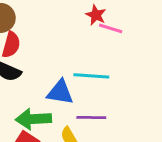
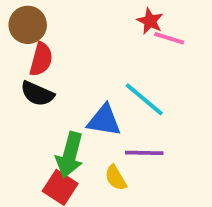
cyan line: (91, 76) -> (144, 99), turned 36
green arrow: (33, 119) -> (70, 155), turned -72

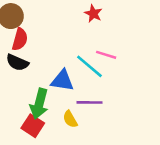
pink line: (169, 38) -> (106, 55), moved

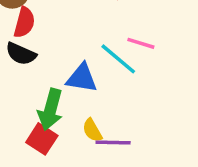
purple line: (89, 102) -> (113, 142), moved

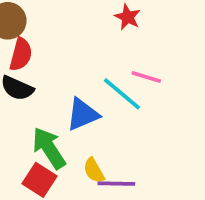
blue triangle: (82, 78) -> (83, 114), turned -32
green arrow: (50, 109) -> (49, 148), turned 132

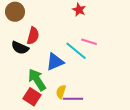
red semicircle: (21, 54) -> (33, 36), moved
yellow semicircle: (94, 171) -> (61, 92), turned 48

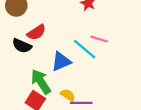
red semicircle: (33, 36) -> (36, 32), turned 42
yellow semicircle: (61, 92) -> (68, 95), turned 104

